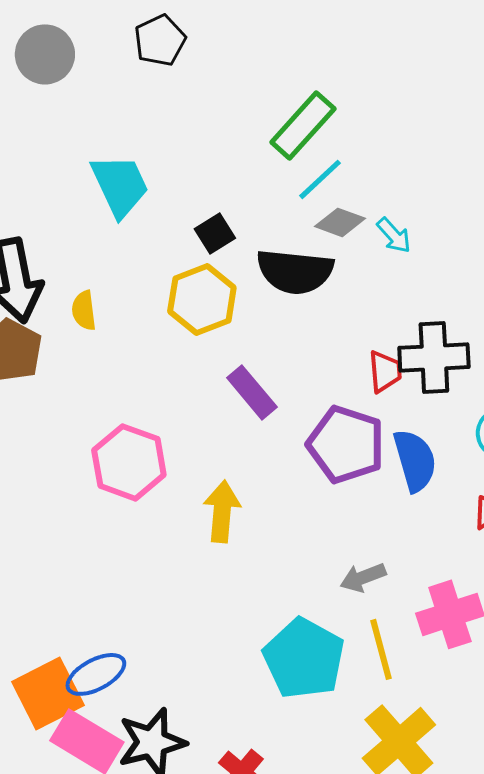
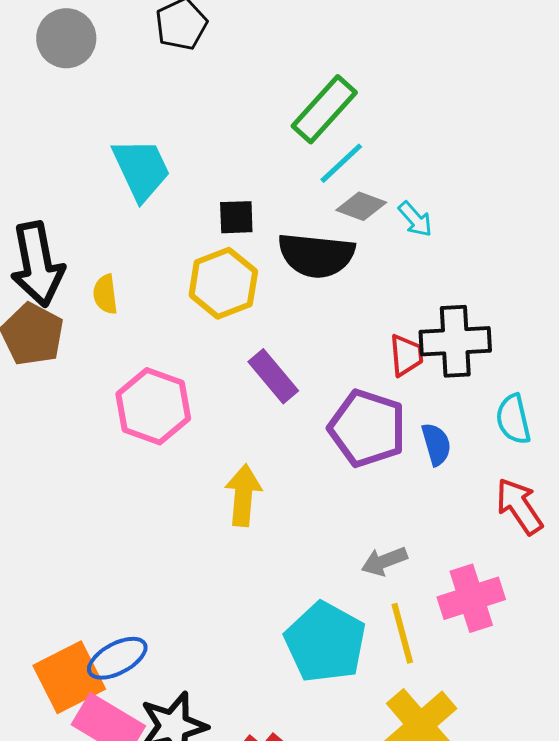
black square: (215, 233) -> (236, 217), turned 30
blue semicircle: (415, 460) -> (436, 444), size x0.7
pink hexagon: (129, 462) -> (153, 406), moved

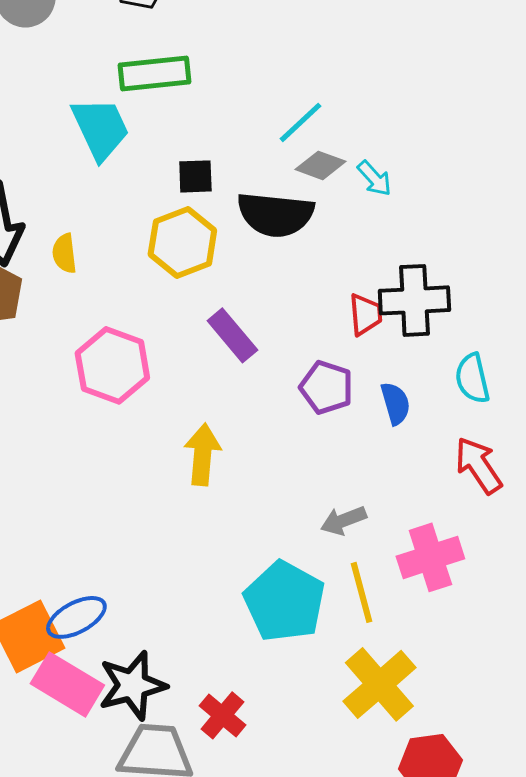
green rectangle: (324, 109) -> (154, 73), moved, turned 42
purple pentagon: (367, 428) -> (326, 387), size x0.7

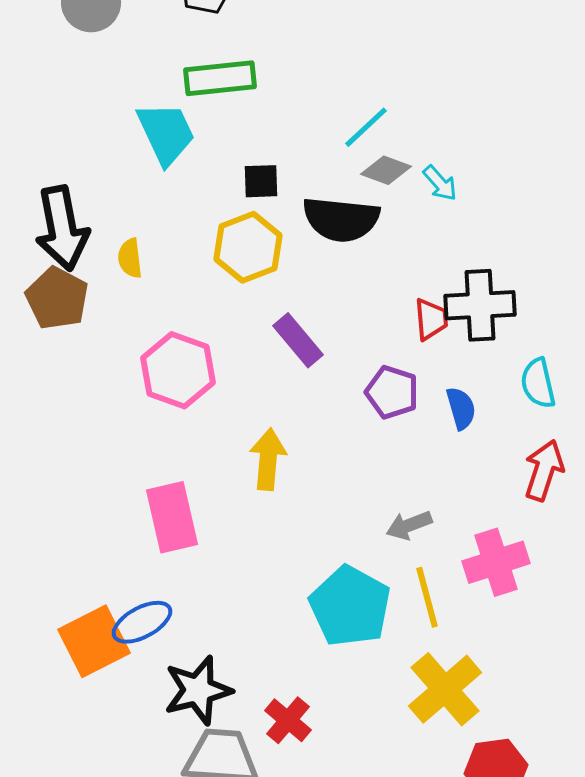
red arrow: (478, 465) -> (544, 470), turned 52
pink rectangle: (67, 684) -> (172, 517), moved, turned 46

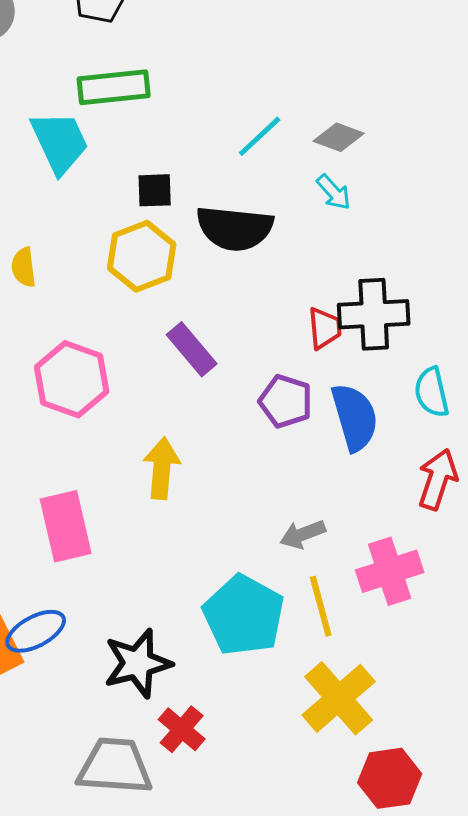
gray diamond: (386, 170) -> (339, 137), moved
blue semicircle: (461, 408) -> (355, 417), size x1.6
black star: (198, 690) -> (138, 663), moved

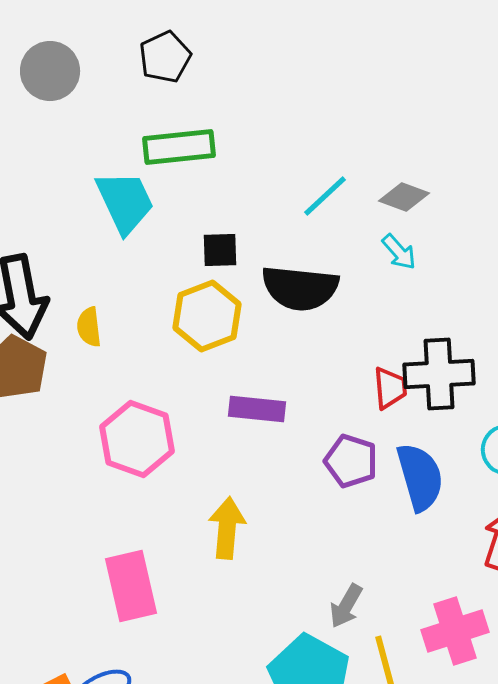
purple rectangle: (192, 349) -> (257, 409), turned -44
gray arrow: (303, 534) -> (346, 606), moved, turned -39

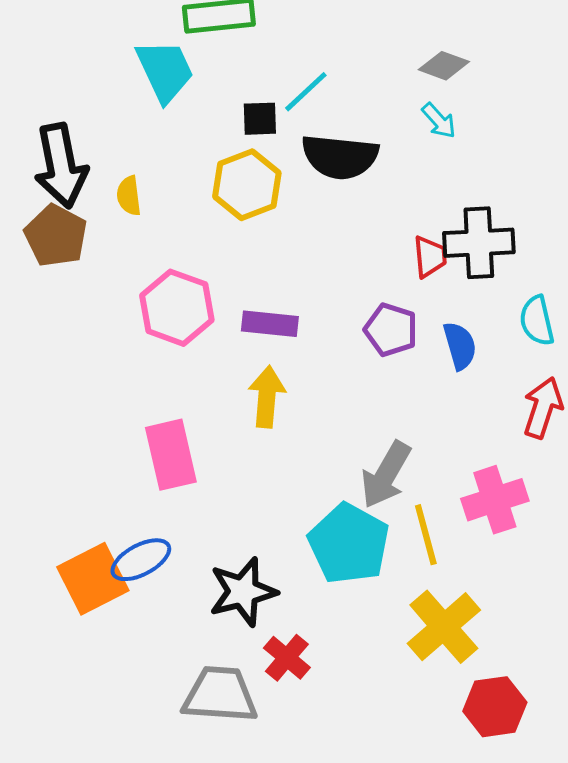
cyan line: (325, 196) -> (306, 92), moved
purple rectangle: (257, 409) -> (270, 324), moved
blue semicircle: (420, 477) -> (460, 346), size x0.7
gray arrow: (346, 606) -> (386, 475), size x1.5

